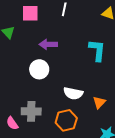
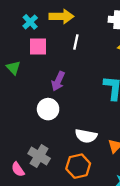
purple arrow: (48, 44) -> (58, 81), turned -66
gray cross: (31, 111) -> (39, 156), turned 30

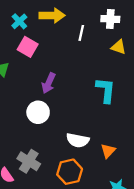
white line: (76, 42) -> (81, 33), moved
pink square: (38, 47) -> (28, 47), turned 30

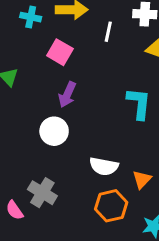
cyan cross: (19, 21) -> (31, 17), turned -35
pink square: (28, 47) -> (60, 52), moved
orange hexagon: (70, 172) -> (111, 206), moved

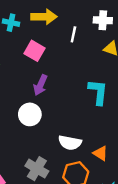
orange triangle: (142, 179) -> (100, 153), turned -42
gray cross: (42, 193) -> (37, 169), moved

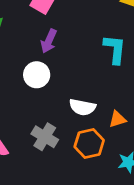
orange triangle: (100, 153) -> (117, 119), turned -49

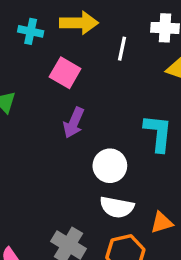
white circle: (37, 75) -> (110, 166), moved

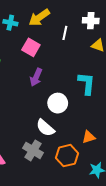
yellow arrow: (79, 23) -> (39, 18), turned 145
white semicircle: (117, 207) -> (45, 128), moved, turned 30

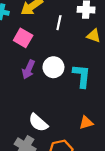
white circle: (58, 103) -> (53, 67), moved
orange triangle: (89, 137) -> (86, 123), moved

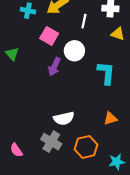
white circle: (53, 67) -> (74, 51), moved
white semicircle: (38, 123) -> (64, 118), turned -54

